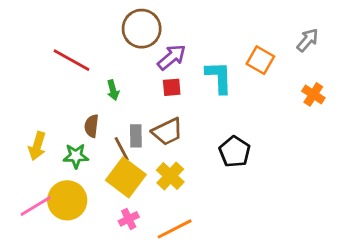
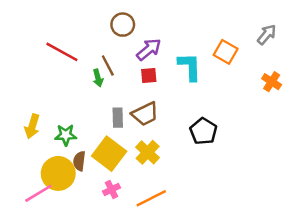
brown circle: (142, 29) -> (123, 25), size x0.7
brown semicircle: (92, 126) -> (79, 161), moved
brown line: (122, 149) -> (108, 66), moved
pink line: (36, 206) -> (38, 193), moved

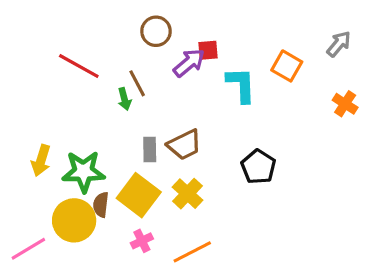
red square: (149, 75) -> (208, 50), moved
green star: (66, 135) -> (84, 172), size x1.5
pink line: (38, 193) -> (28, 249), moved

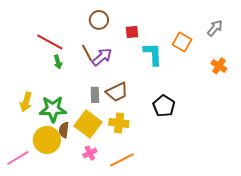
purple arrow: (189, 63) -> (102, 57), moved
green arrow: (124, 99) -> (58, 62), moved
yellow cross: (188, 194) -> (119, 123), turned -36

